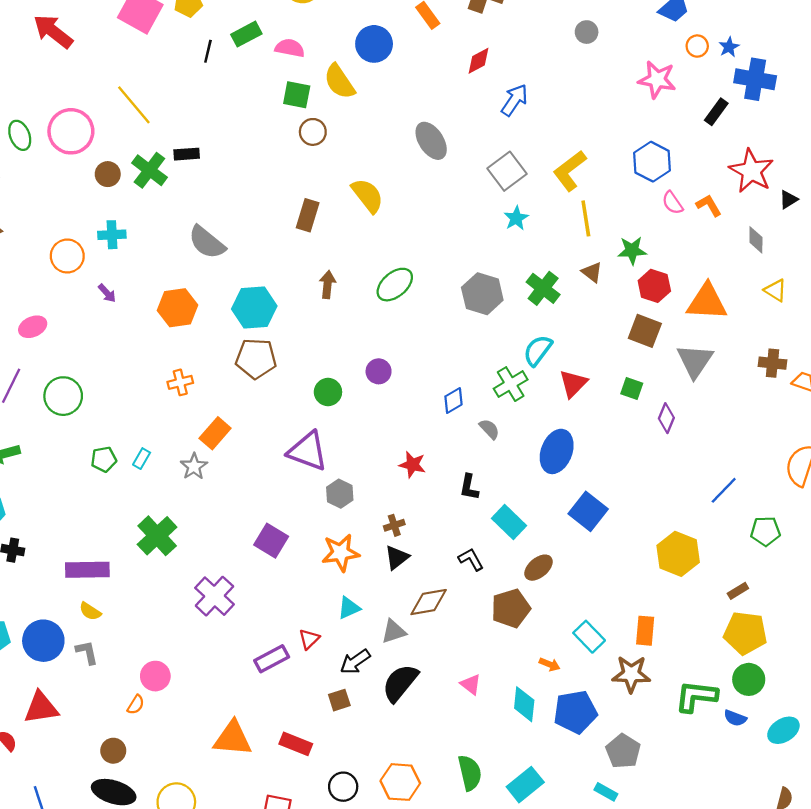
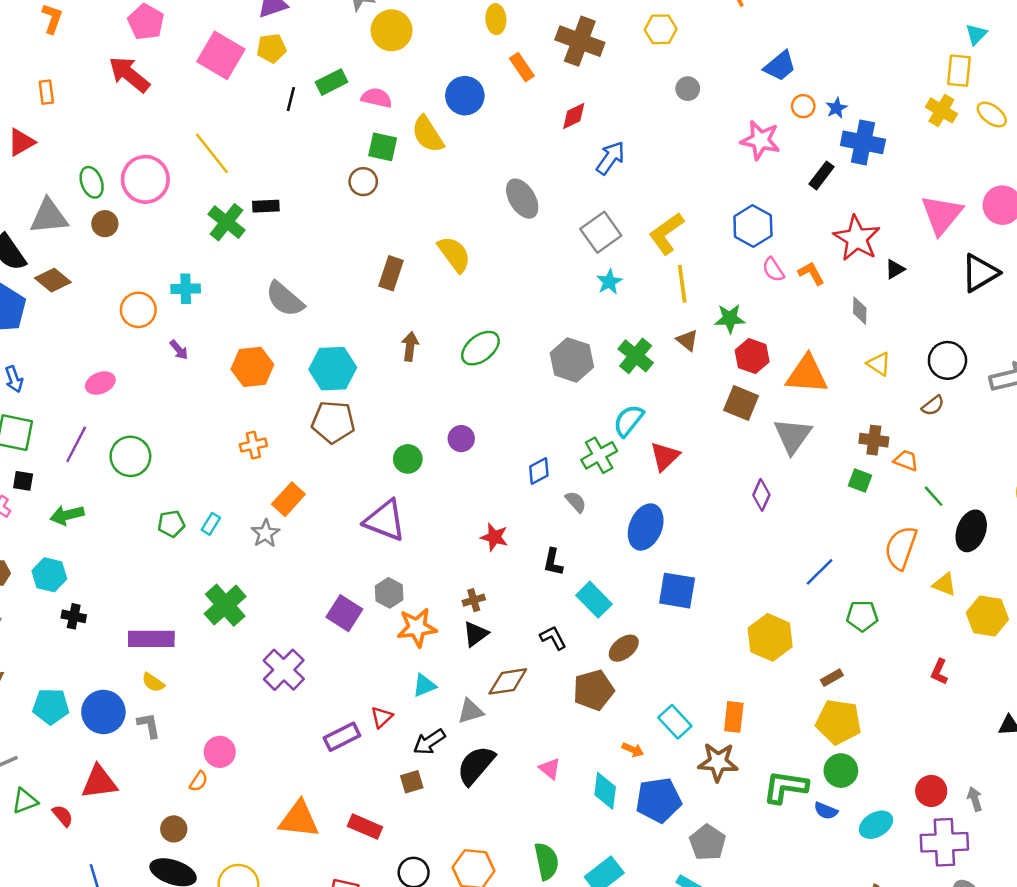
brown circle: (313, 132) -> (363, 182), moved
brown circle: (108, 174) -> (105, 224), moved
green square: (632, 389) -> (860, 480), moved
gray hexagon: (340, 494) -> (389, 593), moved
blue square: (588, 511) -> (677, 591), turned -30

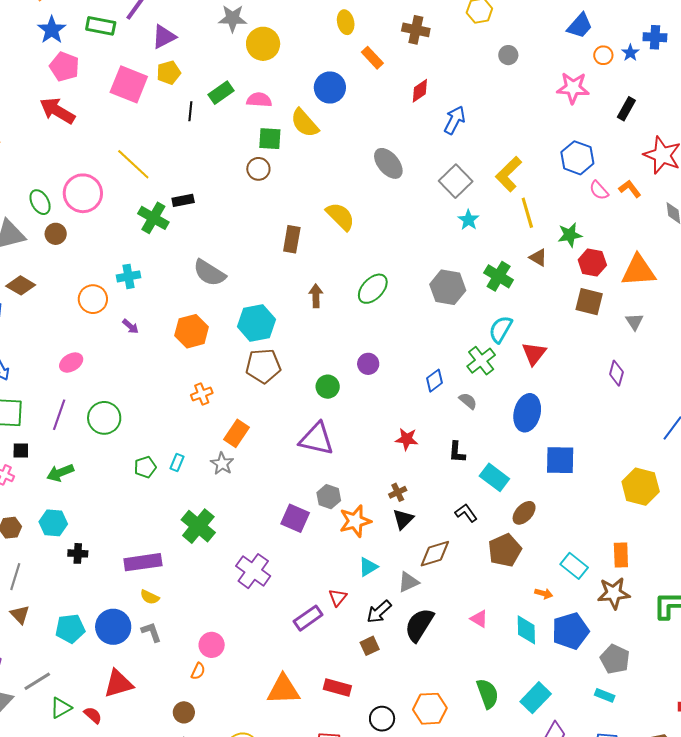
brown cross: (580, 41) -> (416, 30), size x0.7
blue cross: (863, 142) -> (655, 37), moved, size x0.7
gray triangle: (793, 436) -> (634, 322), size x0.6

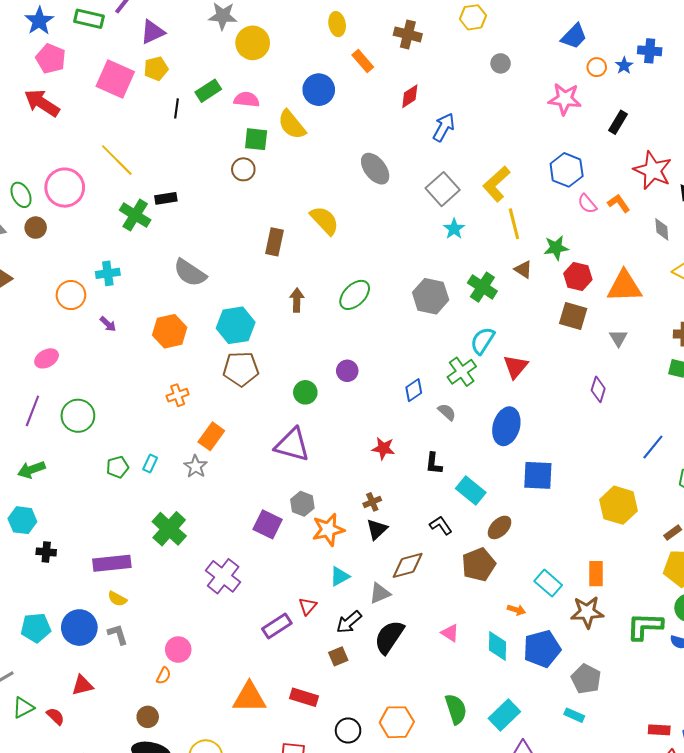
red triangle: (118, 684) -> (82, 685), size x0.7

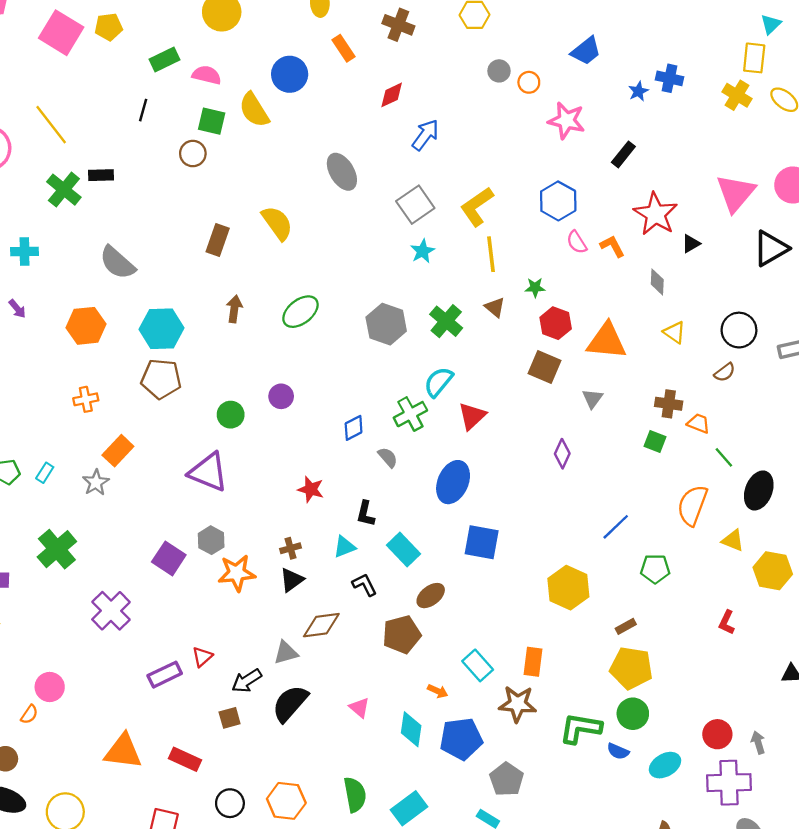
orange circle: (597, 67) -> (529, 82), moved
black line: (177, 108) -> (143, 110), moved
green star: (556, 248) -> (535, 287), size x0.7
cyan triangle: (340, 576) -> (344, 547), moved

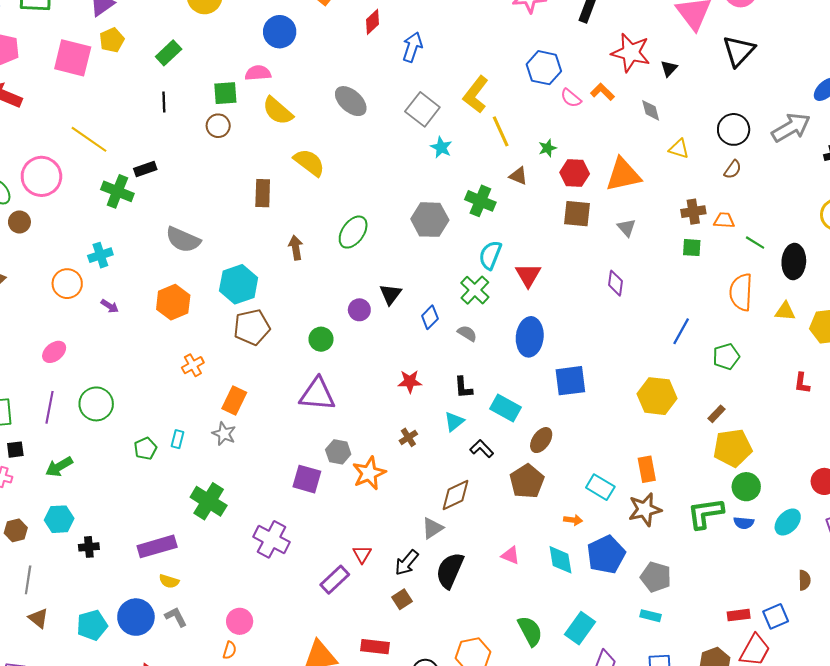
pink semicircle: (207, 75) -> (258, 73), moved
yellow semicircle: (254, 110) -> (278, 111), moved
black triangle: (292, 580) -> (390, 294), moved

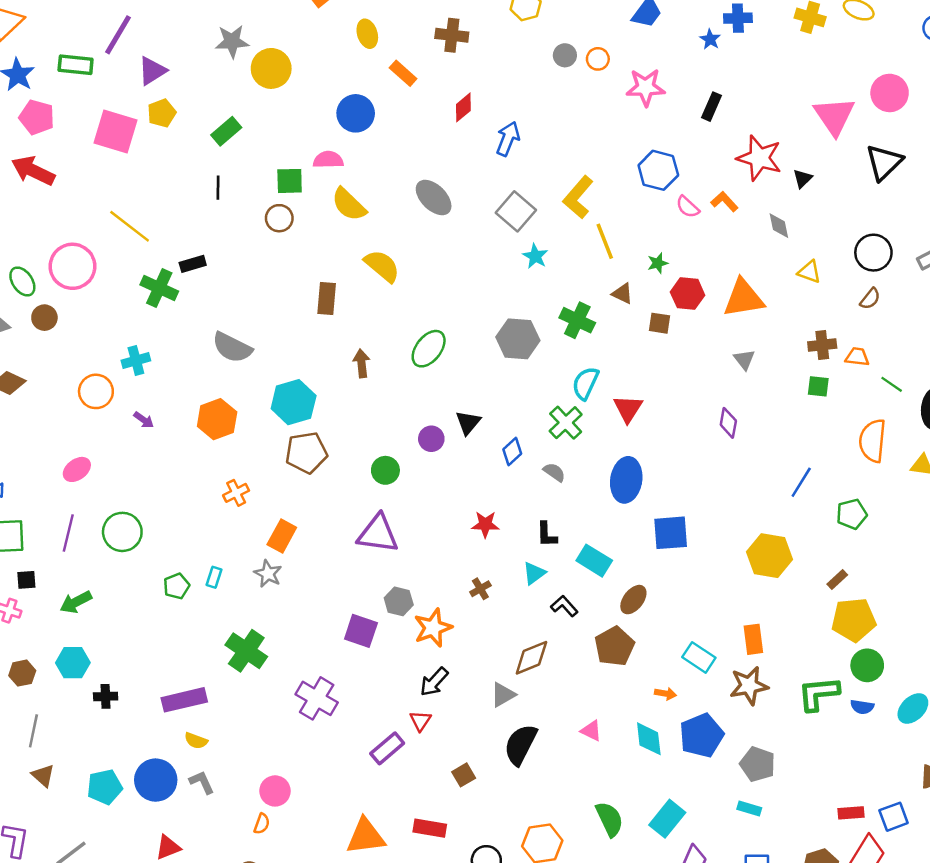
brown square: (577, 214) -> (660, 323), moved, size x0.7
black arrow: (407, 563) -> (434, 682), moved

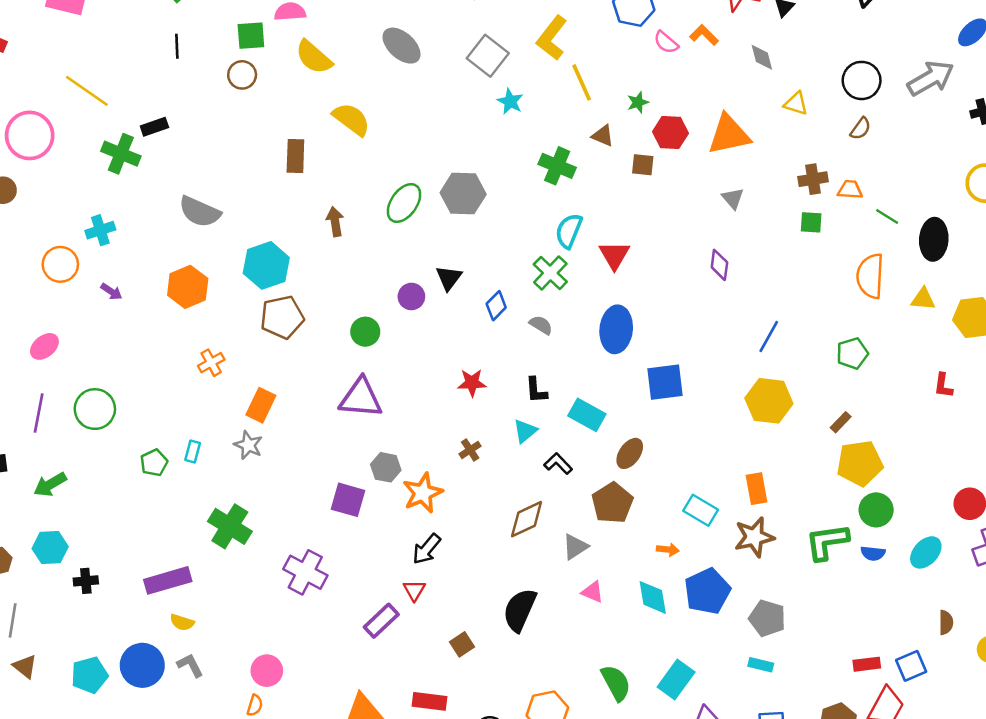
gray hexagon: (518, 339) -> (463, 194), moved
blue line: (801, 482) -> (769, 336), moved
gray triangle: (503, 695) -> (575, 547), moved

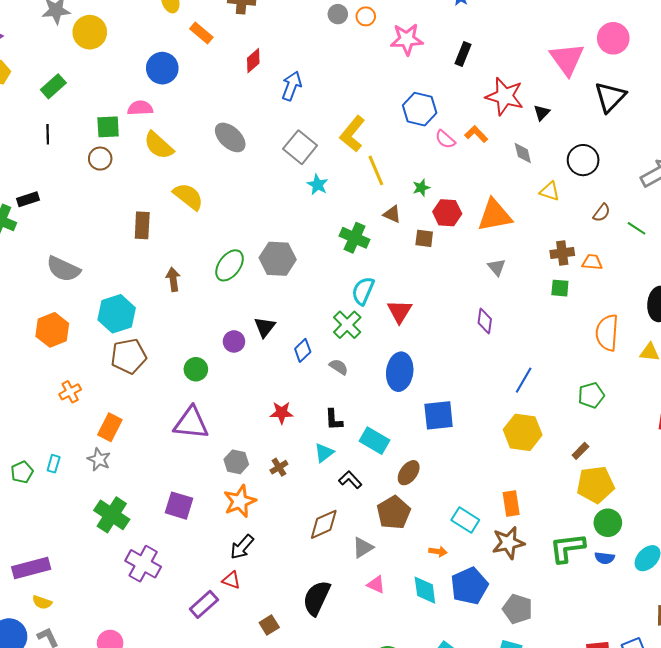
black circle: (862, 80) -> (583, 160), moved
green line: (887, 216) -> (637, 228), moved
gray hexagon: (386, 467) -> (236, 462), moved
green cross: (230, 526) -> (112, 515), moved
red triangle: (414, 590) -> (231, 580), turned -42

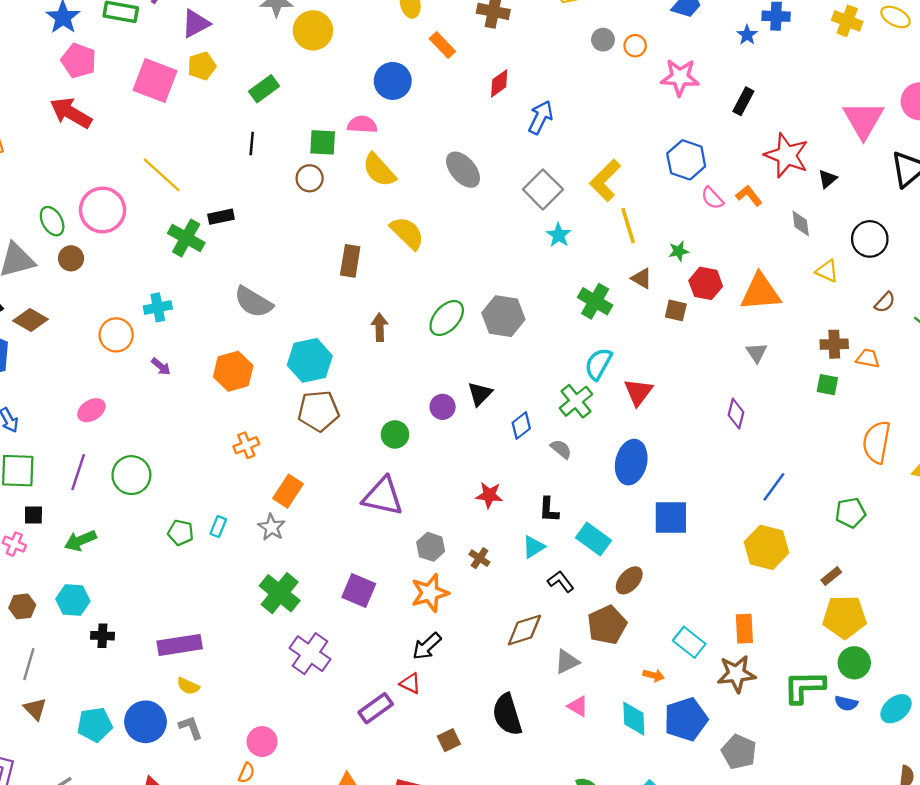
brown cross: (279, 467) -> (479, 558), turned -30
green pentagon: (22, 472) -> (181, 533), turned 30
black semicircle: (317, 598) -> (507, 715), turned -48

